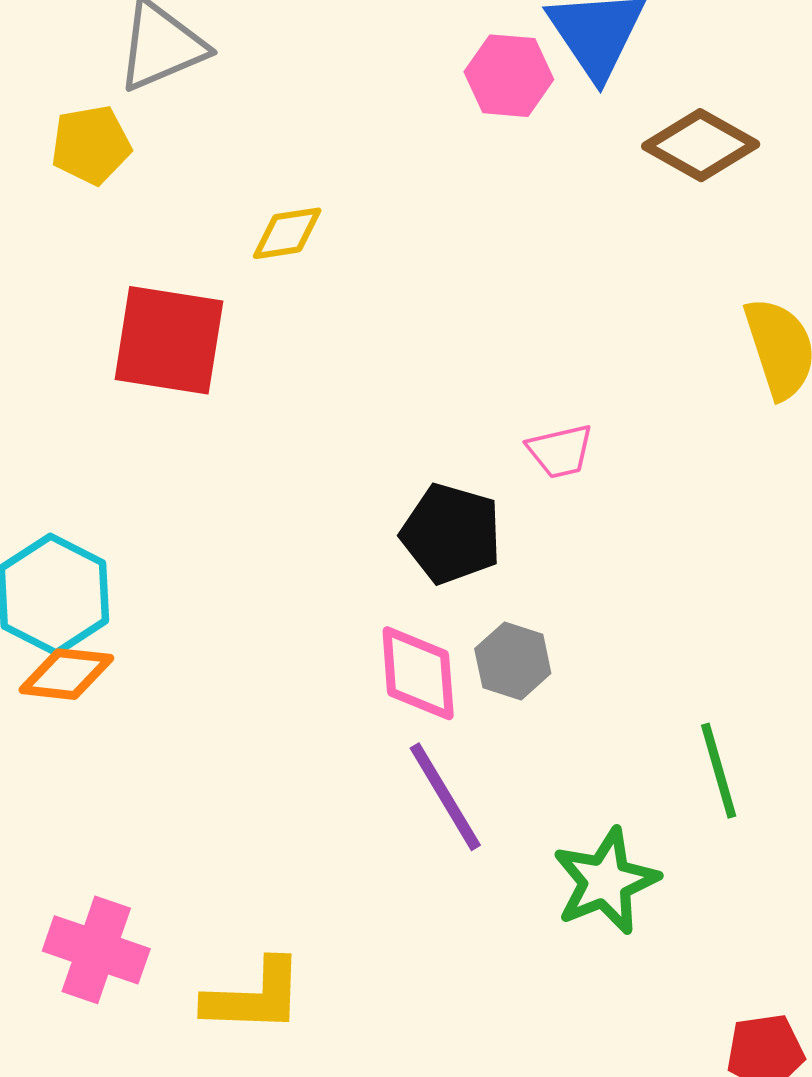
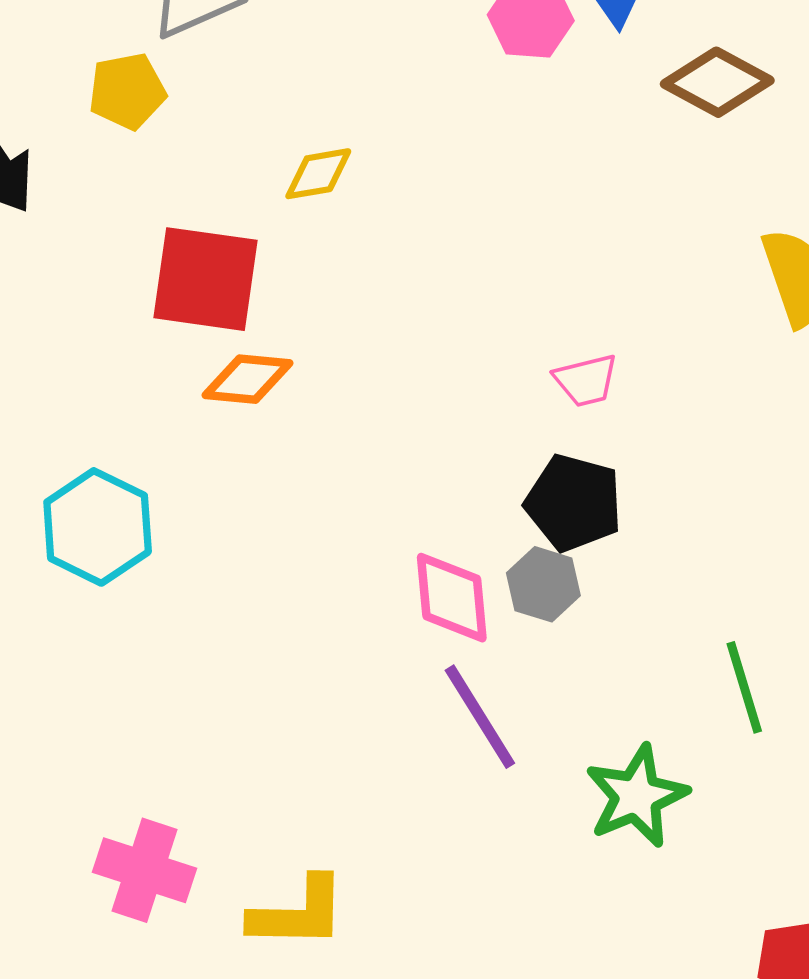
black pentagon: (451, 534) -> (574, 503), moved
orange diamond: (66, 674) -> (248, 379), moved

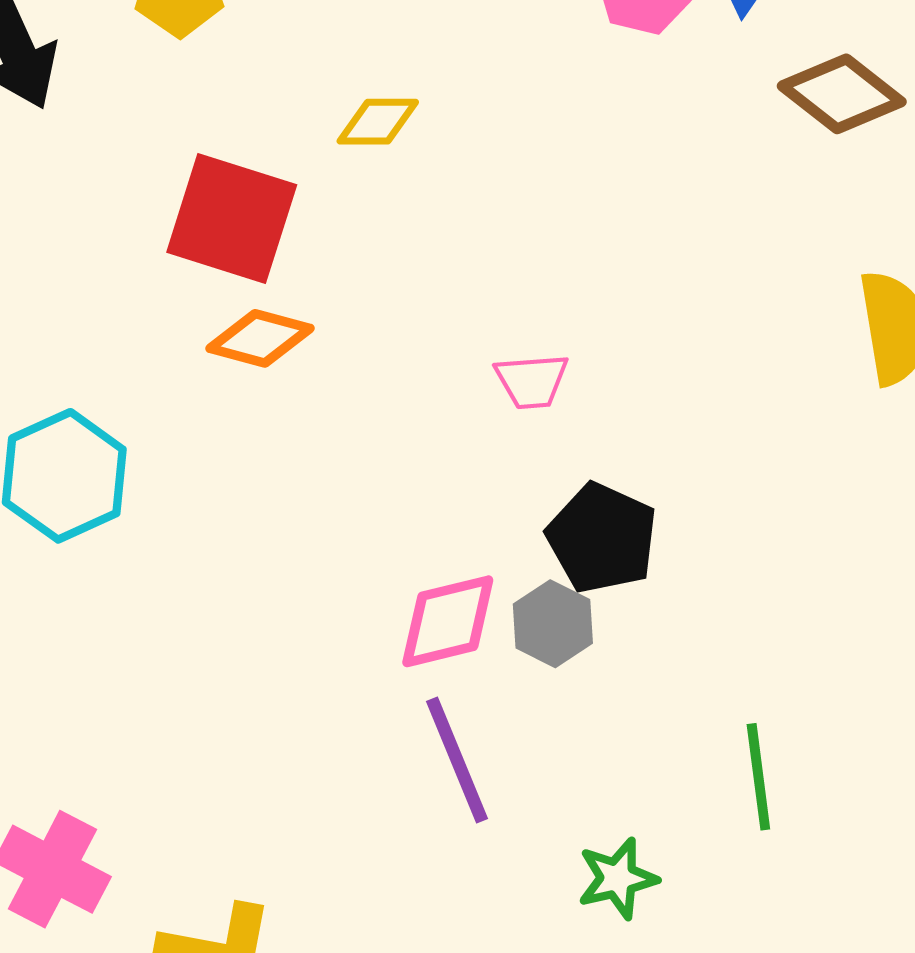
pink trapezoid: (586, 380) -> (532, 381), moved
pink diamond: (452, 598) -> (448, 621), turned 72
green star: (637, 796) -> (617, 878), size x0.7

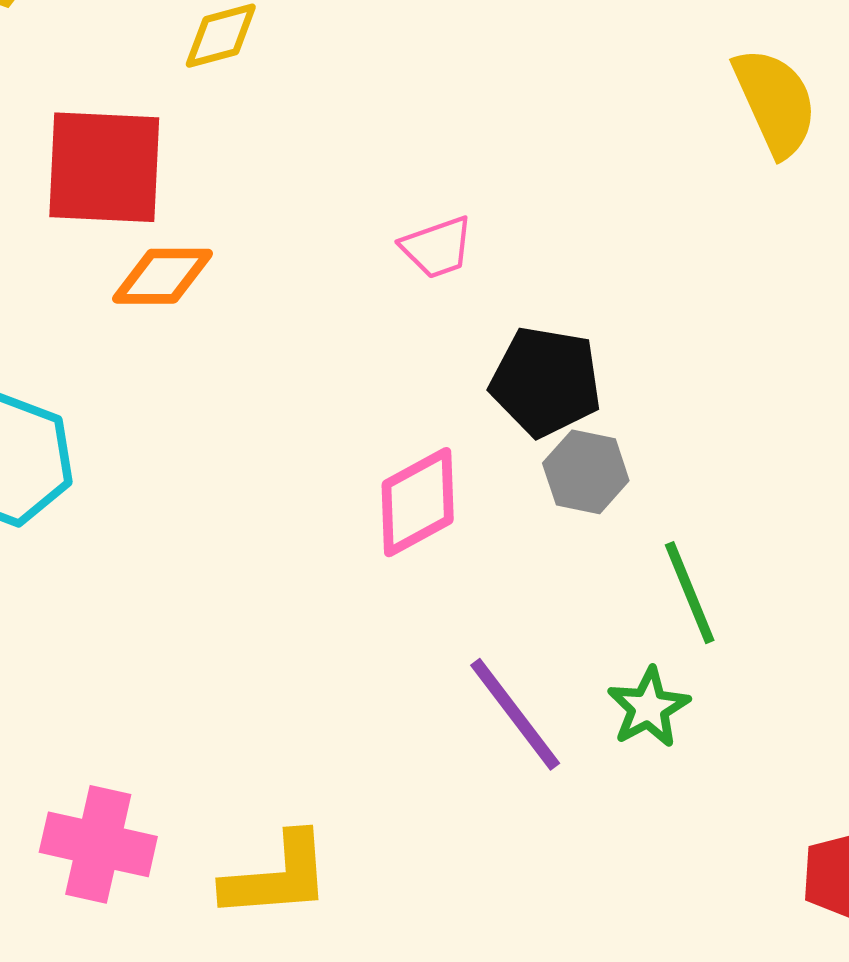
gray hexagon: (553, 624) -> (586, 472), moved
purple line: (457, 760) -> (515, 714), moved
green line: (758, 777) -> (690, 593), moved

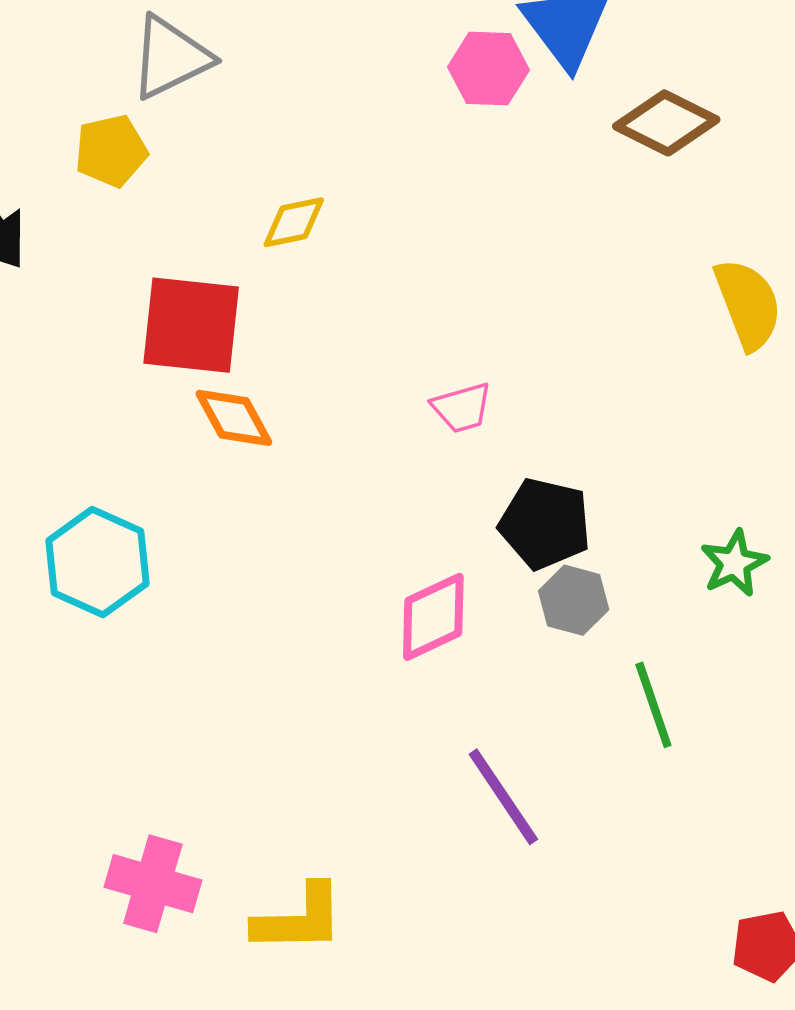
orange diamond: (163, 276) -> (234, 418), turned 58
green star: (648, 708) -> (734, 563), moved

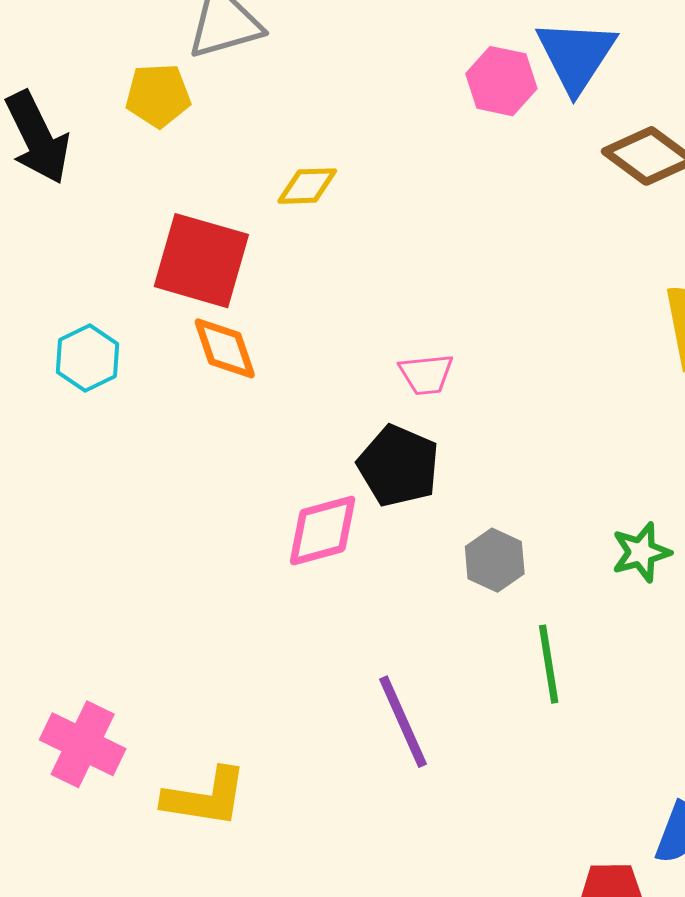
black pentagon: (545, 524) -> (398, 466), moved
cyan hexagon: (98, 562) -> (87, 358), moved, size x0.7
pink diamond: (433, 617) -> (323, 531), moved

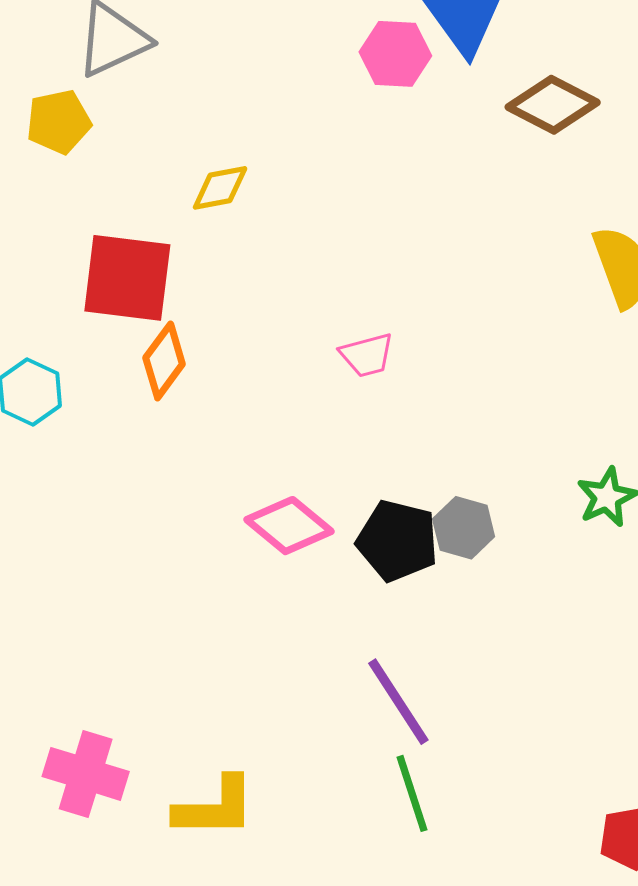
orange diamond: (225, 348) -> (164, 361), turned 64
black pentagon: (398, 466) -> (397, 541), moved
pink diamond: (323, 531) -> (289, 526), turned 64
green line: (549, 664) -> (412, 793), moved

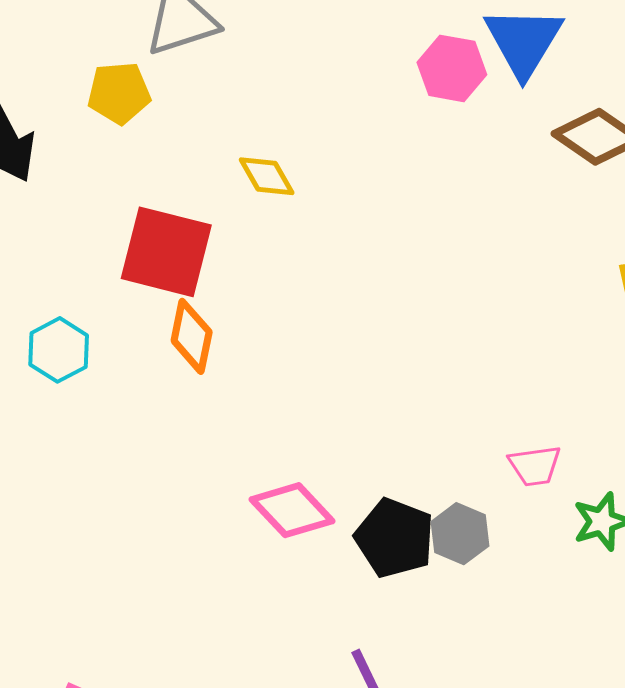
yellow diamond: (220, 188) -> (267, 176), turned 64
pink trapezoid: (367, 355) -> (535, 466), moved
orange diamond: (164, 361) -> (192, 336), turned -32

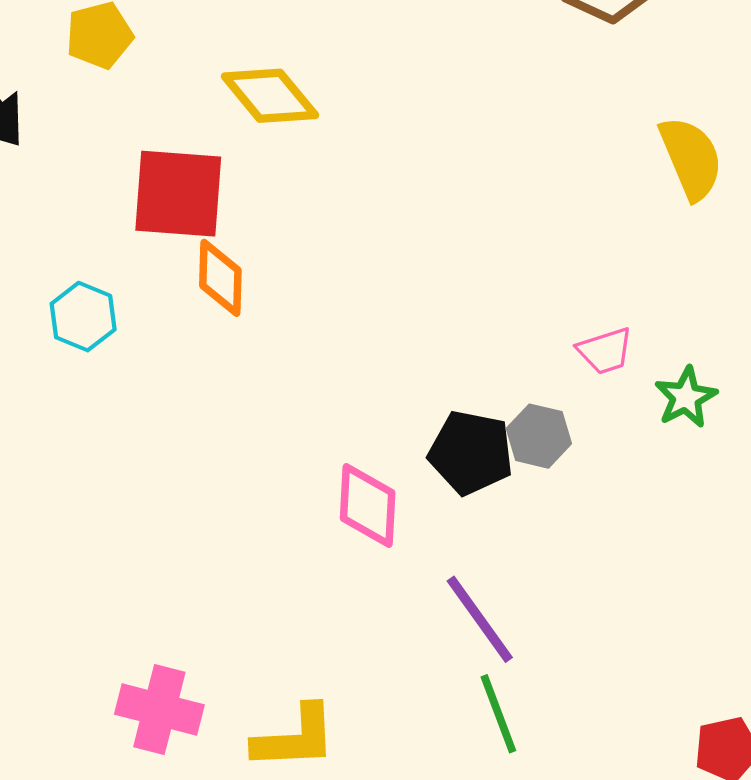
yellow diamond: (267, 176) -> (270, 96), size x1.5
pink diamond: (292, 510) -> (368, 506), moved, turned 56

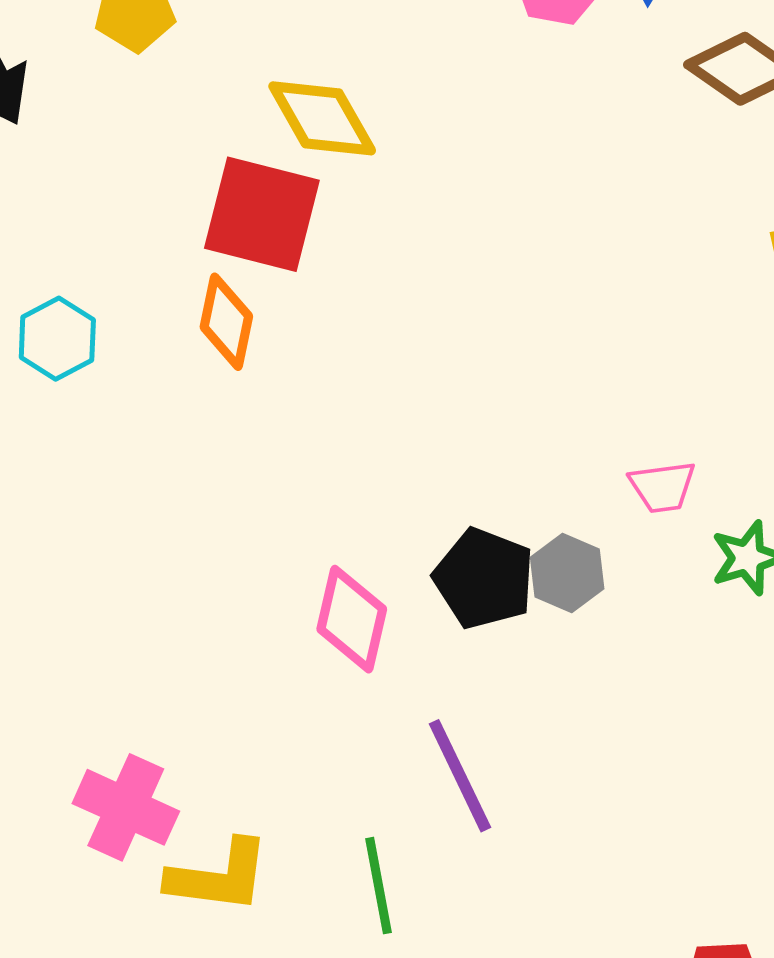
red square: (178, 194) -> (262, 214), moved
pink cross: (159, 710) -> (126, 807), moved
green line: (498, 714) -> (378, 886), moved

